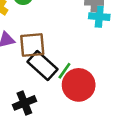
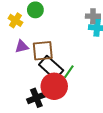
red circle: (79, 85) -> (54, 86), moved

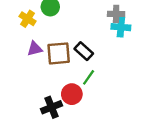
black rectangle: (51, 67) -> (84, 51), moved, size x0.7
red circle: (54, 86) -> (72, 94), size x0.7

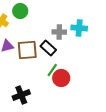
gray cross: (116, 14) -> (59, 32), moved
red circle: (72, 94) -> (61, 78), moved

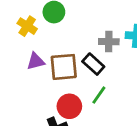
red circle: (61, 78) -> (69, 106), moved

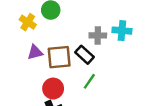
red circle: (69, 106) -> (53, 89), moved

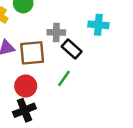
gray cross: (98, 35) -> (56, 32), moved
black rectangle: (85, 55) -> (72, 49), moved

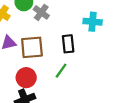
gray cross: (56, 32) -> (41, 12), moved, turned 35
black rectangle: (72, 49) -> (68, 44), turned 42

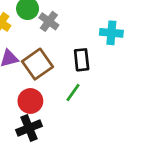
brown square: (32, 47) -> (38, 64), turned -30

